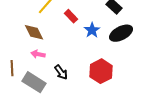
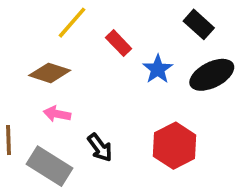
brown diamond: (34, 32) -> (50, 73), turned -45

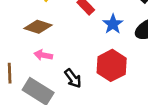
red hexagon: (175, 146) -> (112, 65), moved

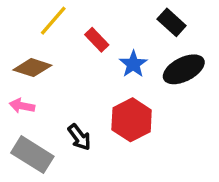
pink arrow: (43, 55) -> (22, 106), moved

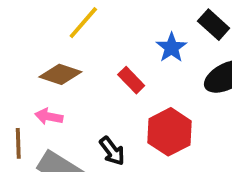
red rectangle: (97, 40) -> (131, 80), moved
blue star: (133, 64) -> (171, 48), moved

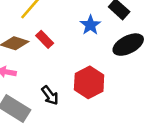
red rectangle: (131, 80) -> (45, 39), moved

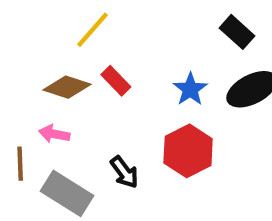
blue star: (90, 25) -> (190, 89), moved

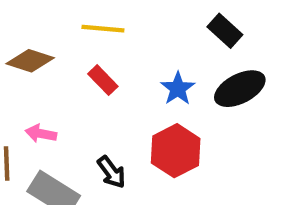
yellow line: (92, 30) -> (103, 29), moved, turned 54
brown diamond: (67, 87) -> (30, 61), moved

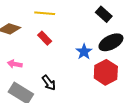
blue star: (178, 89) -> (84, 52), moved
red hexagon: (176, 151) -> (106, 72), moved

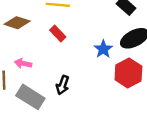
black arrow: (49, 83) -> (63, 85), turned 56

